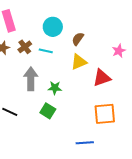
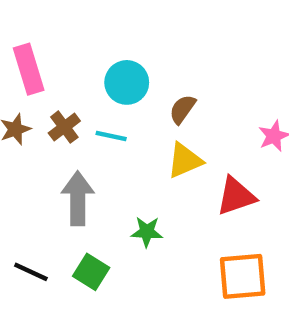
green star: (55, 88) -> (147, 232), moved
green square: (48, 111) -> (91, 272), moved

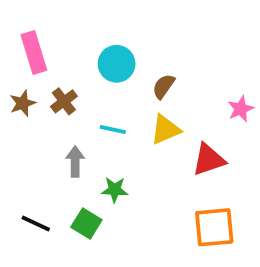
cyan line: (111, 136) -> (113, 130), moved
gray arrow: (78, 198) -> (75, 161), size x0.7
green star: (147, 232) -> (115, 190), moved

